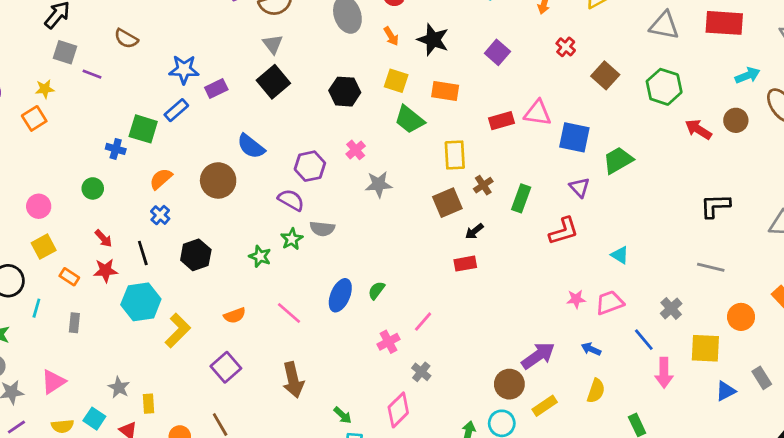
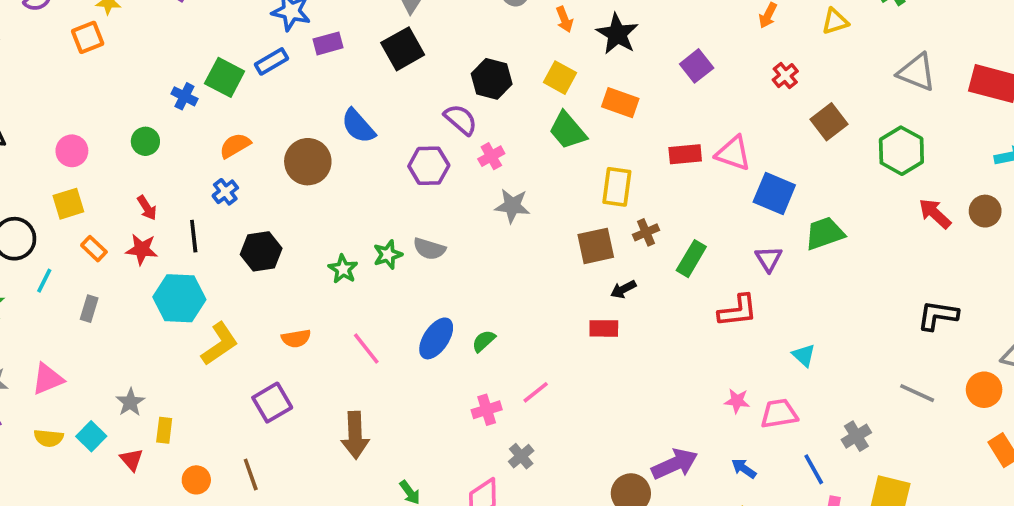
purple semicircle: (291, 200) -> (461, 120), moved
orange circle: (741, 317) -> (984, 390), moved

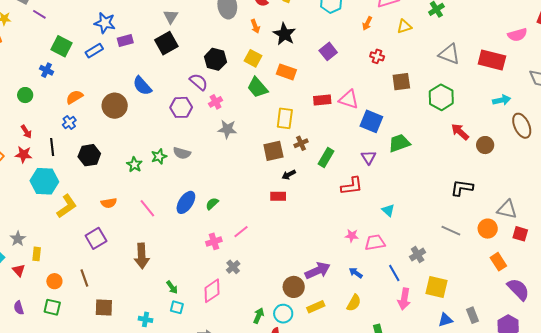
red cross: (785, 76) -> (377, 56), turned -32
green square: (225, 77) -> (62, 46), moved
brown square: (829, 122) -> (401, 82), turned 30
brown circle: (985, 211) -> (485, 145), moved

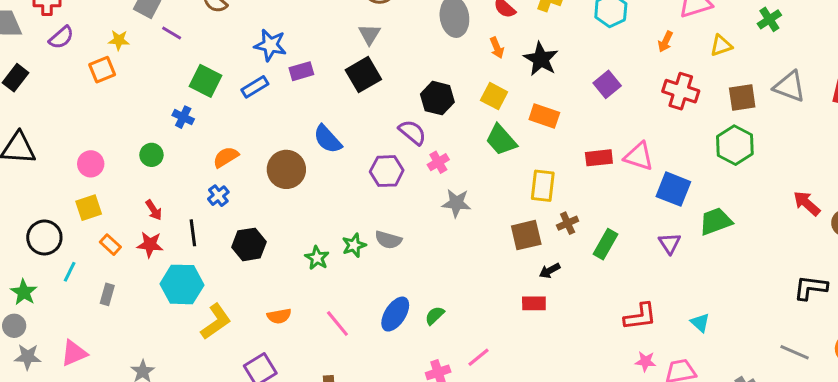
red cross: (377, 56) -> (681, 91), size x1.6
brown square: (401, 82) -> (742, 97), moved
green hexagon: (441, 97) -> (735, 145), moved
red L-shape: (352, 186) -> (640, 316), moved

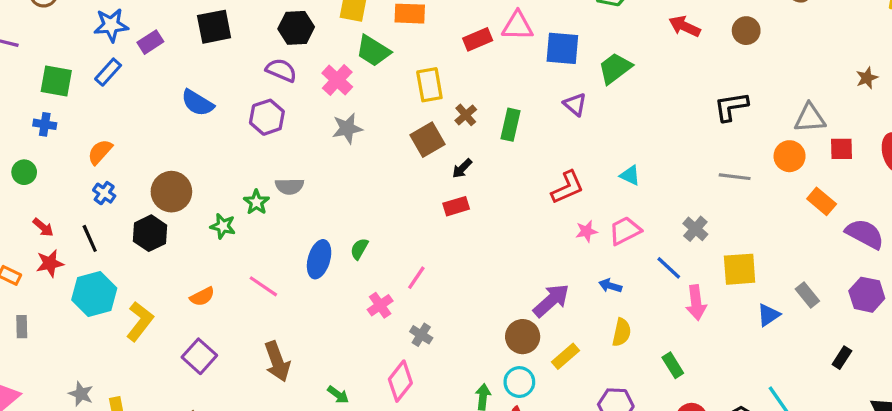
black square: (363, 75) -> (214, 27), turned 36
pink cross: (438, 162) -> (337, 80), moved, size x1.4
brown circle: (286, 169) -> (171, 192), moved
red arrow: (807, 203) -> (685, 26), moved

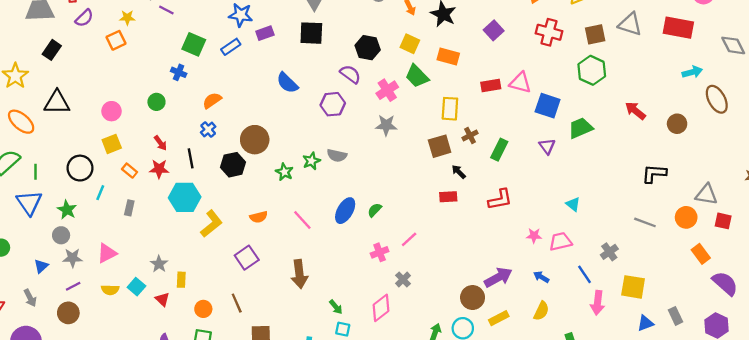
black arrow: (462, 168) -> (459, 172), turned 77
red L-shape: (567, 187) -> (500, 199), moved

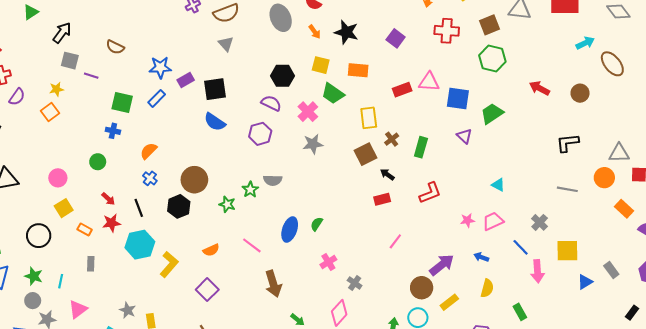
black square: (311, 33) -> (215, 89), moved
cyan line: (100, 193) -> (61, 281), moved
pink line: (409, 239) -> (395, 241), moved
brown arrow: (299, 274) -> (273, 284), moved

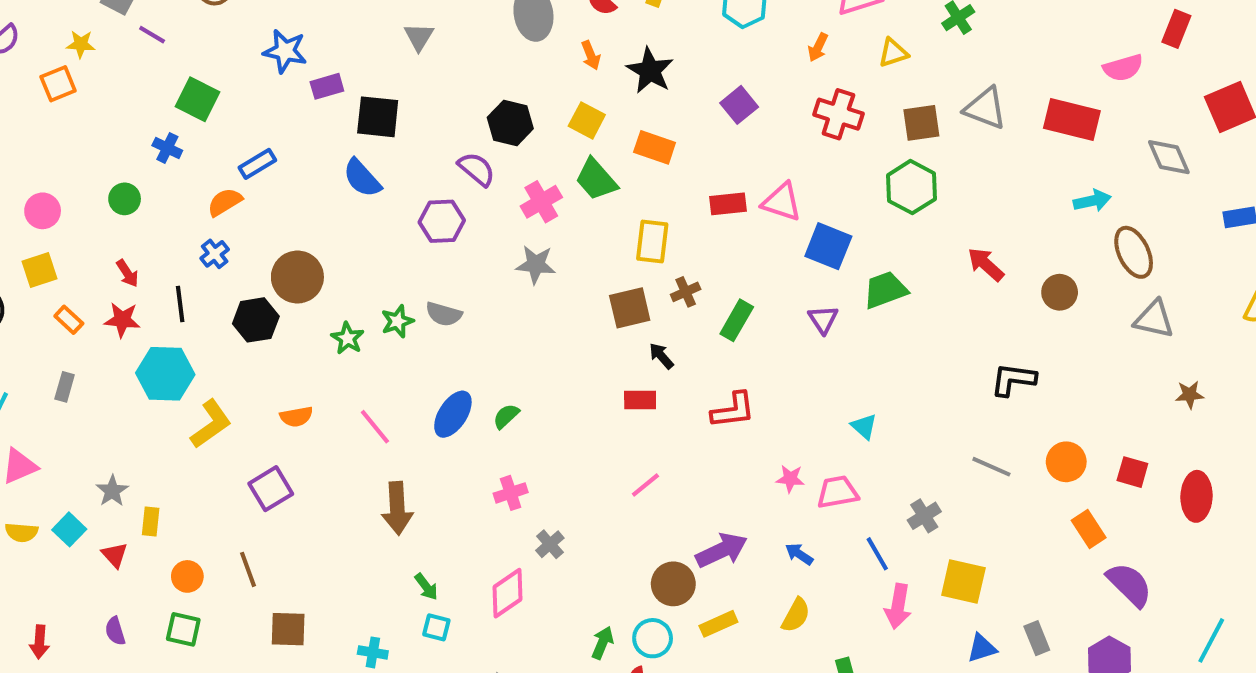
blue rectangle: (157, 98) -> (257, 164), moved
gray triangle: (619, 153) -> (1154, 319), moved

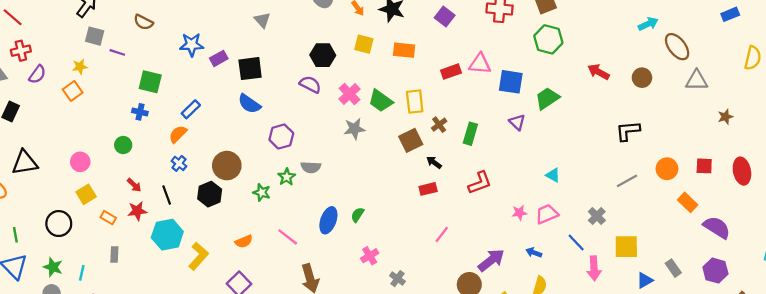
green trapezoid: (596, 179) -> (381, 101), moved
purple hexagon: (442, 221) -> (281, 137), moved
gray line: (991, 467) -> (627, 181), turned -40

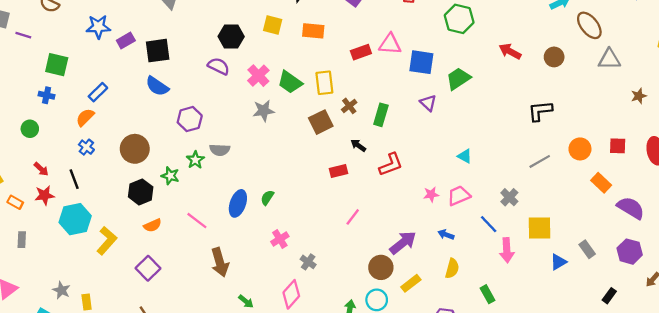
black arrow: (434, 162) -> (358, 145), moved
black hexagon: (210, 194) -> (141, 192), moved

